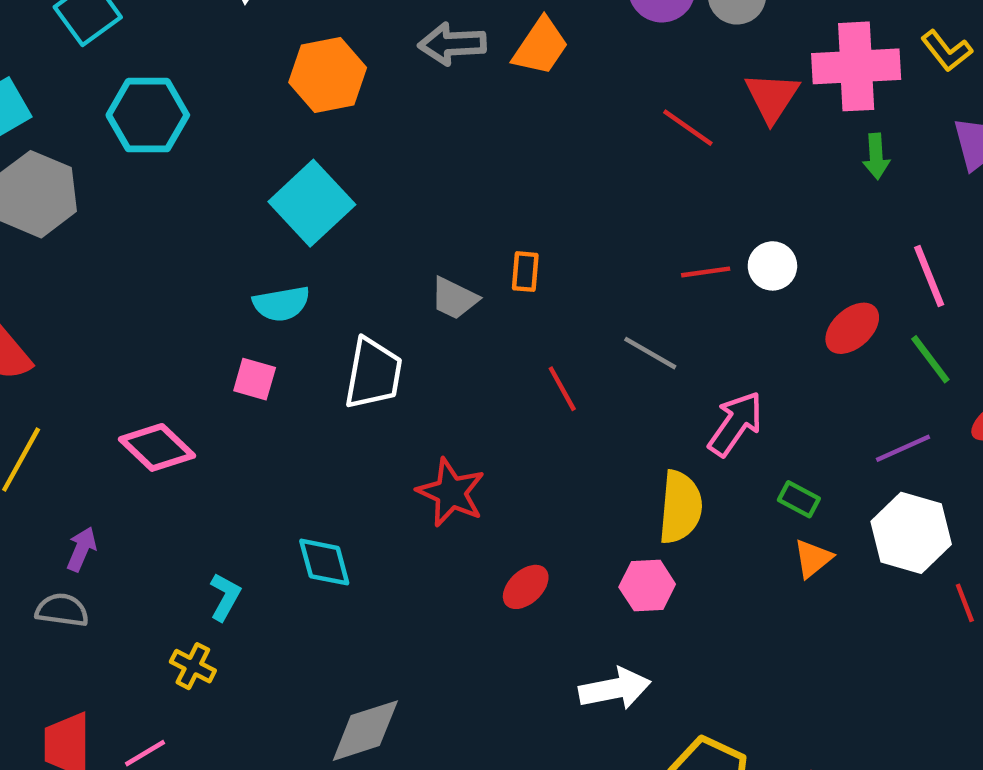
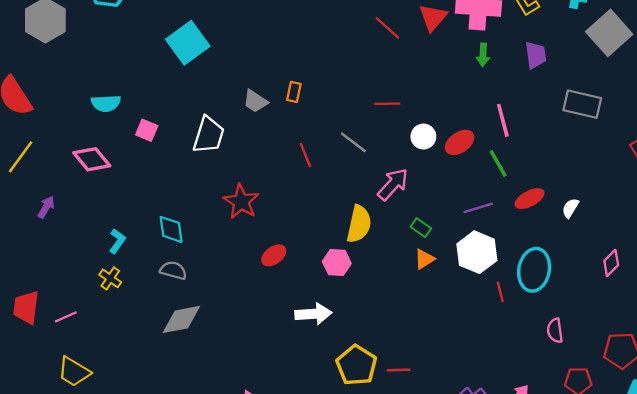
white circle: (772, 266) -> (423, 137), moved
cyan semicircle: (281, 304) -> (106, 103), moved
gray semicircle: (62, 610) -> (173, 270), moved
yellow cross: (193, 666) -> (110, 278), moved

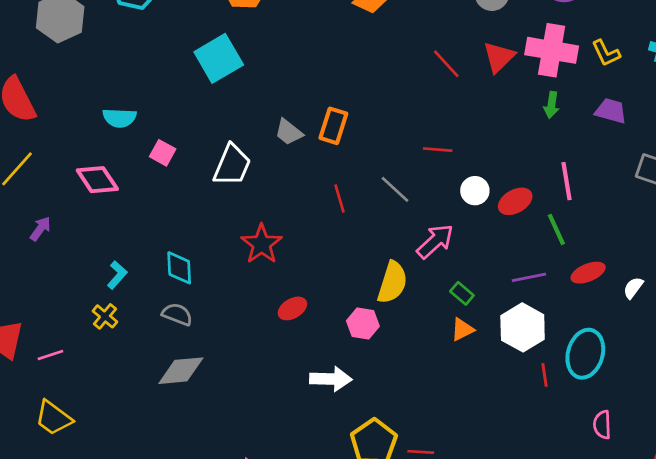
purple trapezoid: (536, 55) -> (611, 111), turned -72
orange rectangle: (294, 92) -> (333, 126), size x1.5

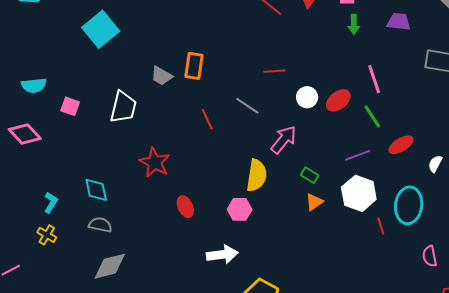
white semicircle: (633, 288) -> (435, 164), moved
red ellipse: (292, 308) -> (185, 207), turned -75

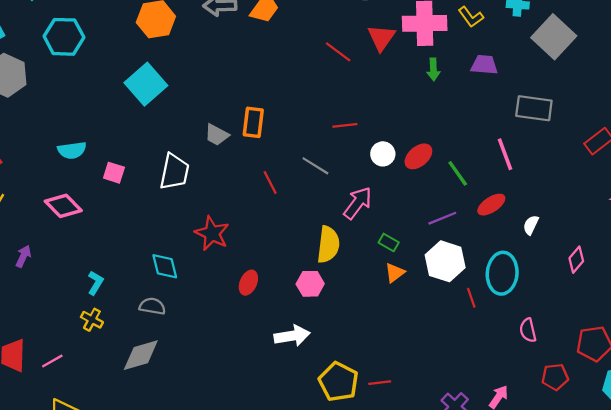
pink line: (374, 79) -> (505, 154), moved
cyan diamond: (96, 190) -> (165, 266), moved
red ellipse: (185, 207) -> (248, 283), turned 50
gray diamond: (110, 266) -> (141, 355), moved

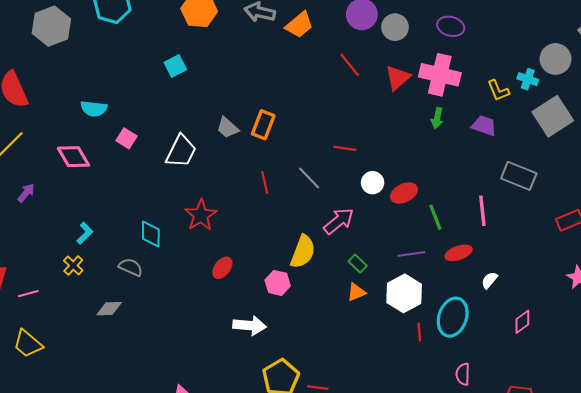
yellow L-shape: (471, 17) -> (498, 90), moved
red line: (338, 52) -> (350, 65), moved
cyan square: (146, 84) -> (175, 66), size x0.6
gray diamond: (141, 355) -> (109, 309), size x0.7

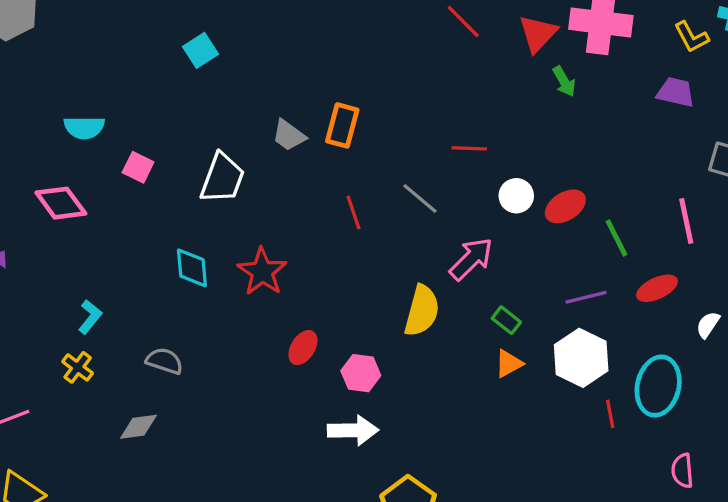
green arrow: (437, 118) -> (564, 81), moved, turned -36
cyan diamond: (151, 234) -> (192, 268), moved
pink hexagon: (278, 283) -> (361, 373), moved

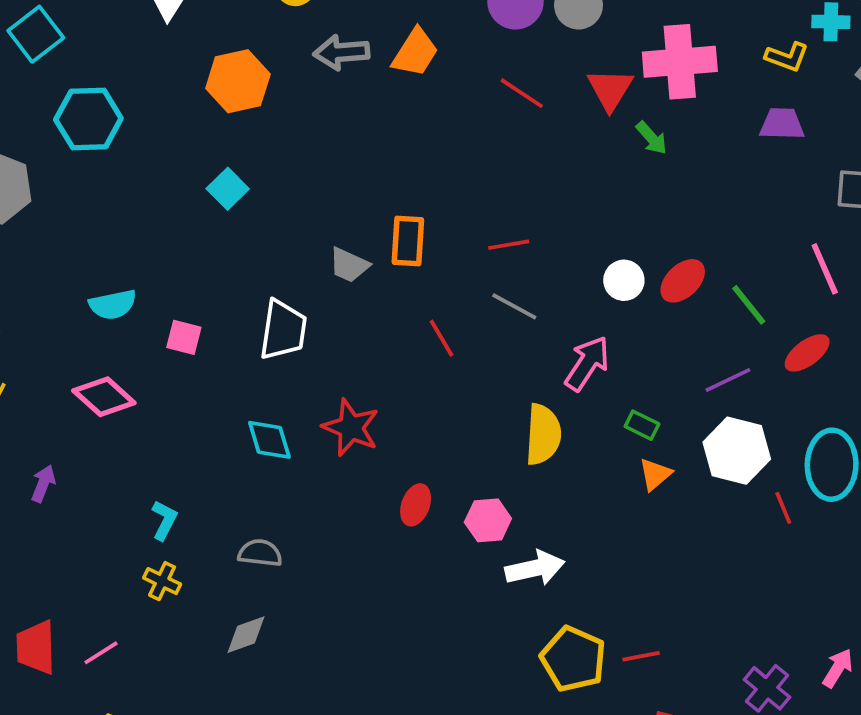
yellow L-shape: (691, 37) -> (787, 57), turned -30
red line: (469, 148) -> (509, 245), moved
white arrow: (353, 430) -> (535, 568), moved

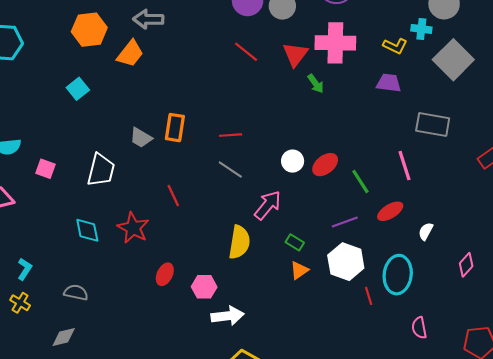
orange trapezoid: (415, 53) -> (130, 54), moved
red line: (441, 338) -> (173, 195), moved

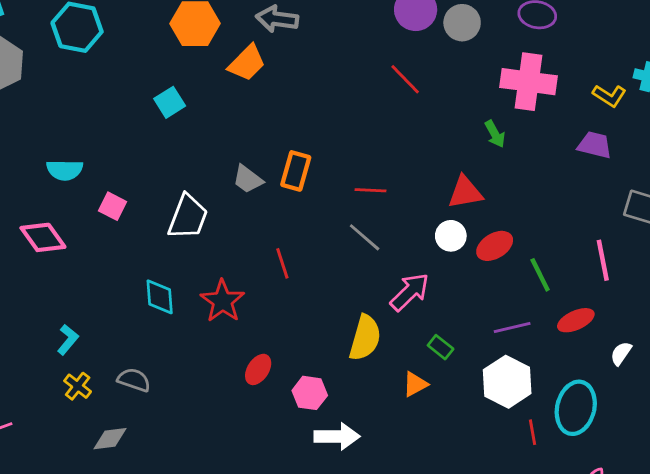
red triangle: (295, 54) -> (465, 192), moved, turned 36
orange triangle: (299, 270) -> (415, 384), moved
yellow cross: (20, 303) -> (78, 386), moved

